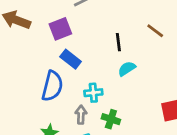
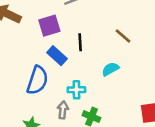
brown line: (155, 31) -> (123, 36), moved
black line: (118, 42) -> (80, 42), moved

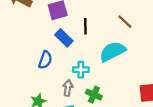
cyan semicircle: (110, 69) -> (113, 52), size x1.6
blue semicircle: (37, 80) -> (45, 60), size x0.7

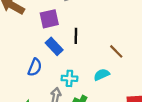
brown line: (125, 22) -> (116, 51), moved
cyan semicircle: (113, 52) -> (102, 75), moved, size x0.6

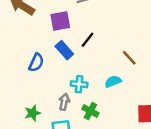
black line: (76, 36) -> (87, 40), turned 35
blue semicircle: (35, 67) -> (36, 63), moved

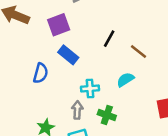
black line: (87, 40) -> (109, 39), moved

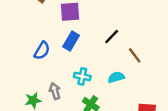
blue rectangle: (68, 55) -> (71, 41), turned 66
gray arrow: (77, 110) -> (55, 91), moved, turned -35

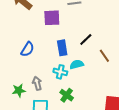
blue rectangle: (71, 41) -> (62, 48), moved, turned -42
cyan semicircle: (116, 77) -> (77, 64), moved

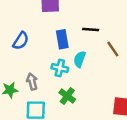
black line: (86, 40) -> (91, 29), turned 48
cyan semicircle: (77, 64) -> (80, 59), turned -56

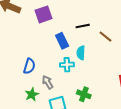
blue semicircle: (21, 41) -> (29, 66), moved
green cross: (67, 96) -> (84, 94), moved

